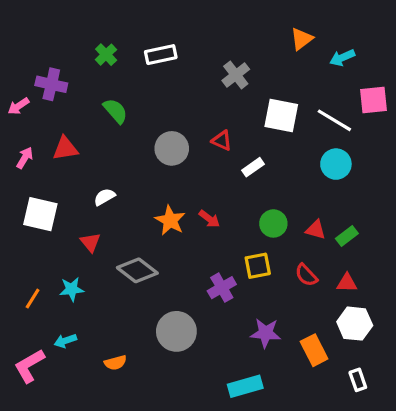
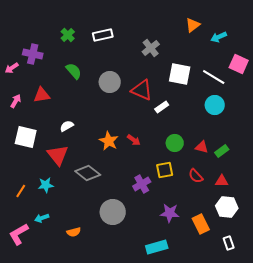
pink square: (373, 100) -> (239, 64), turned 30
red triangle: (222, 141) -> (142, 90), size x1.6
gray circle: (172, 148) -> (110, 82), moved
red triangle: (90, 242) -> (58, 155), size x1.6

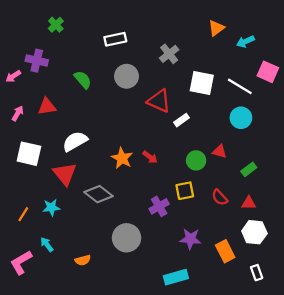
green cross: (68, 35) -> (56, 25), moved
gray circle: (110, 82) -> (127, 76), moved
white semicircle: (67, 126) -> (75, 141), size x1.6
red triangle: (202, 147) -> (220, 151), moved
cyan arrow: (42, 218) -> (47, 245), turned 72

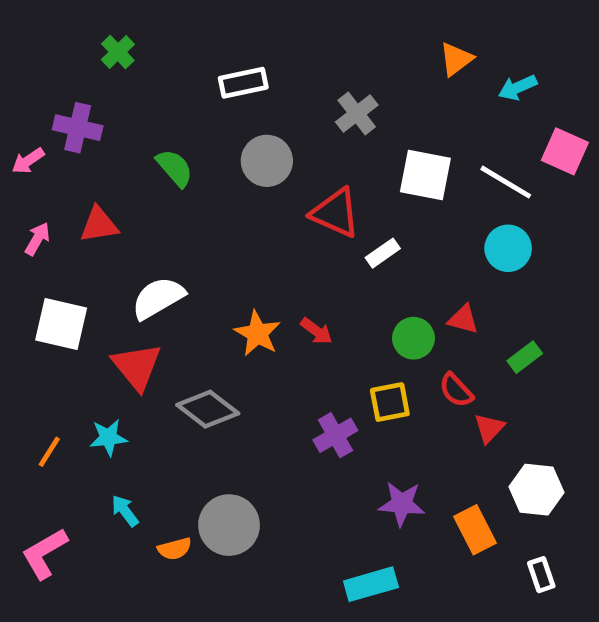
red semicircle: (220, 197) -> (456, 390), moved
red triangle: (249, 203) -> (489, 428), moved, turned -48
gray circle: (127, 238) -> (229, 525), moved
cyan arrow: (47, 245) -> (125, 511), moved

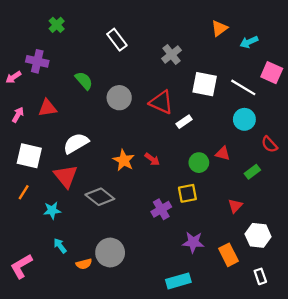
white rectangle: (243, 83) -> (117, 40), turned 65
gray circle: (267, 161) -> (119, 98), moved
red semicircle: (456, 390) -> (269, 144), moved
orange line: (49, 452) -> (24, 192), moved

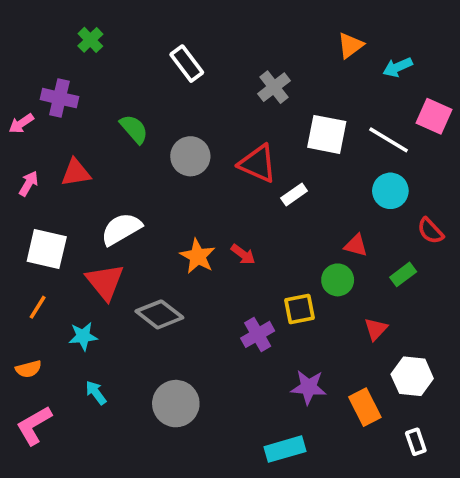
green circle: (199, 163) -> (338, 280), moved
orange semicircle: (84, 264) -> (29, 369), moved

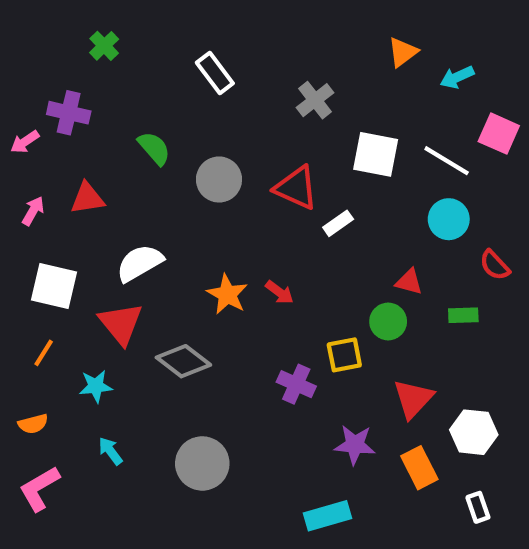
green rectangle: (403, 274) -> (463, 315), turned 35
red triangle: (376, 329) -> (413, 399), moved, size x1.5
purple cross: (258, 334) -> (296, 384), turned -36

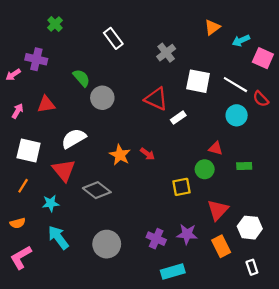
pink square: (499, 134) -> (263, 58), moved
gray circle: (219, 179) -> (102, 98), moved
red semicircle: (495, 265) -> (261, 99), moved
purple cross: (296, 384) -> (156, 239), moved
cyan arrow: (110, 451) -> (58, 237), size x1.6

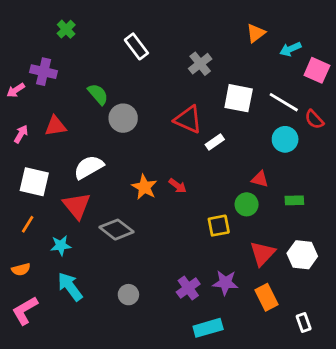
white hexagon: (250, 228) -> (302, 255), moved
purple cross: (156, 239) -> (188, 288), turned 30
gray circle: (107, 244) -> (128, 295), size x0.6

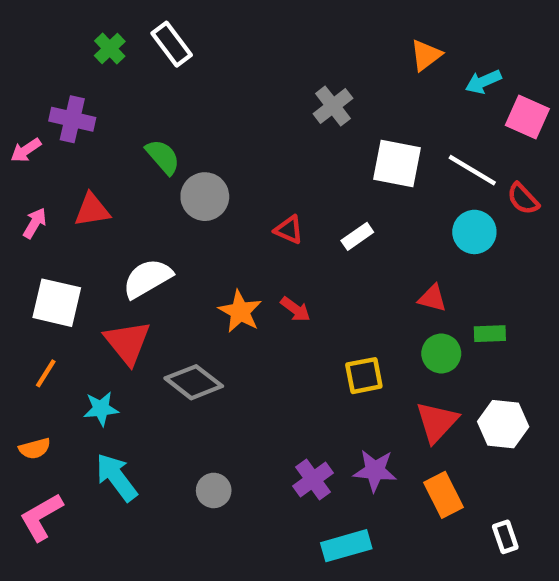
white rectangle: (136, 46) -> (172, 44), moved
red triangle: (188, 119) -> (289, 230), moved, size x0.6
green circle: (247, 204) -> (441, 353), moved

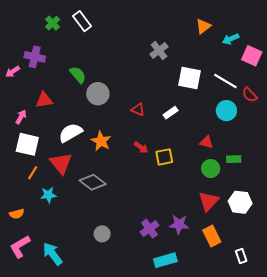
pink arrow: (35, 223) -> (21, 117), moved
orange star: (240, 311) -> (101, 141), moved
orange line: (46, 373) -> (33, 173), moved
yellow square: (364, 376) -> (164, 157), moved
cyan arrow: (116, 477) -> (53, 254), moved

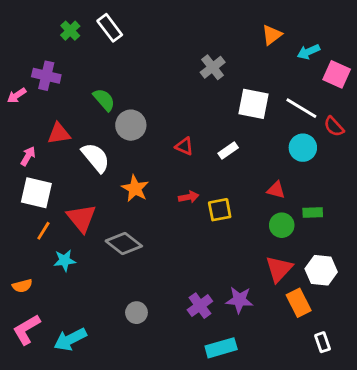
white semicircle: (70, 133) -> (96, 158), moved, turned 80
red arrow: (141, 147) -> (189, 197), turned -48
orange rectangle: (212, 236) -> (299, 303), moved
cyan arrow: (53, 254) -> (70, 339), turned -80

